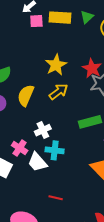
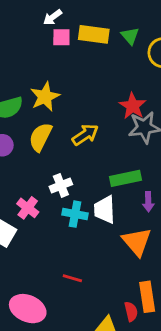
green triangle: (87, 17) -> (130, 36), turned -32
yellow star: (56, 65) -> (45, 97), moved
white trapezoid: (37, 162) -> (105, 210), moved, turned 35

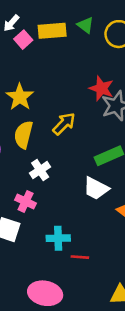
pink square: (61, 37) -> (23, 40), turned -30
white cross: (61, 185) -> (40, 170), moved
white trapezoid: (105, 210) -> (96, 188), turned -48
cyan cross: (75, 214) -> (58, 238), moved

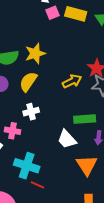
yellow arrow: (64, 124) -> (72, 81), moved
pink cross: (26, 202) -> (12, 131), turned -35
cyan cross: (58, 238) -> (27, 166), size x1.4

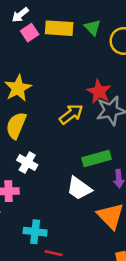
white cross: (31, 112) -> (27, 162), turned -35
cyan cross: (27, 166) -> (35, 232), size x0.7

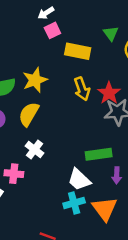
yellow rectangle: (59, 28) -> (78, 51), moved
yellow arrow: (71, 114) -> (82, 89), moved, turned 100
cyan cross: (35, 232) -> (74, 203), moved, turned -30

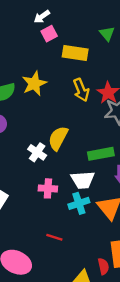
yellow semicircle: (29, 114) -> (58, 138), moved
pink cross: (14, 174) -> (48, 188), moved
white trapezoid: (79, 180) -> (83, 180), turned -45

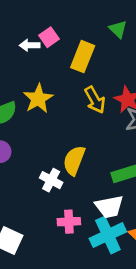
white arrow: (42, 17) -> (30, 45), moved, turned 42
yellow rectangle: (75, 53) -> (83, 57), turned -70
cyan cross: (79, 203) -> (108, 235), size x1.4

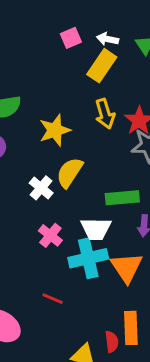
white arrow: (30, 45) -> (108, 39), moved
yellow star: (38, 99) -> (55, 130), moved
pink cross: (69, 222) -> (50, 235), turned 30

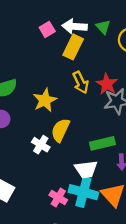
white arrow: (108, 39) -> (75, 26), size x1.5
pink cross: (50, 235) -> (58, 197), moved
cyan cross: (88, 258) -> (83, 192), turned 36

